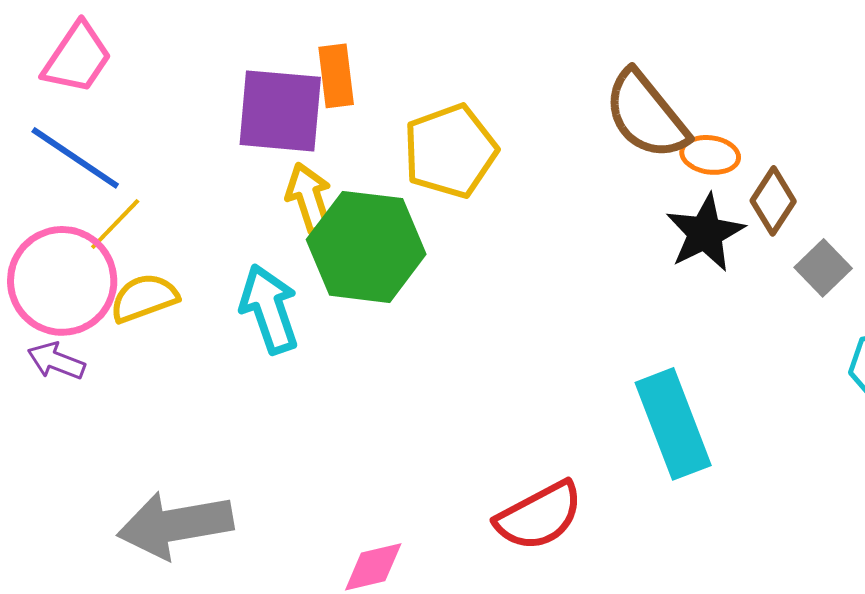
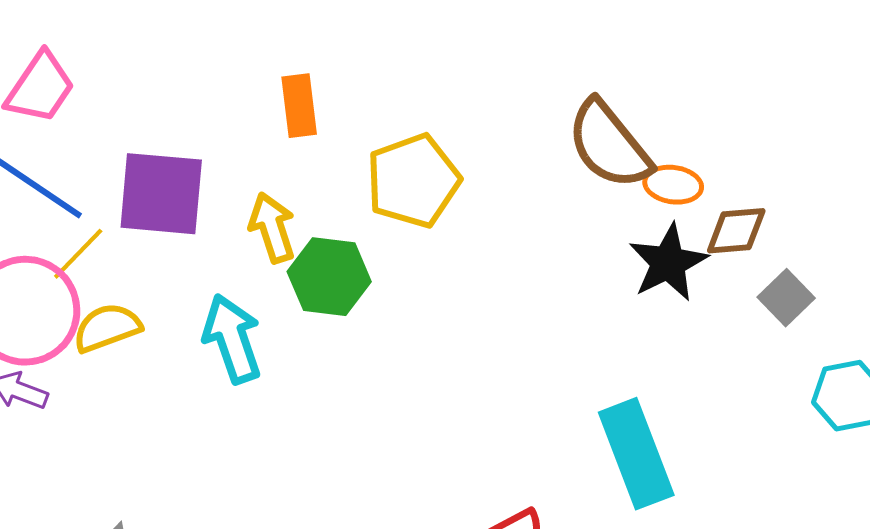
purple square: (280, 111) -> (161, 194), moved
brown diamond: (773, 201) -> (736, 231), turned 52
green hexagon: (366, 247) -> (329, 277), size x0.7

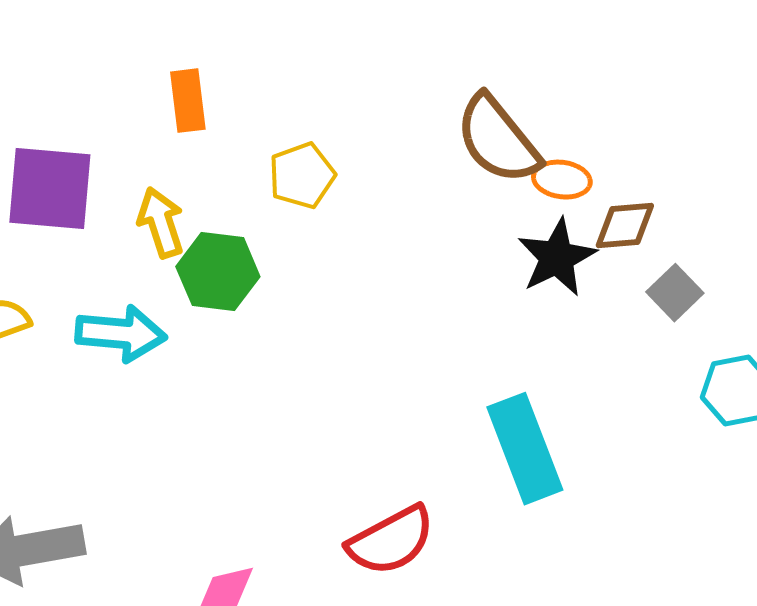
yellow pentagon: (413, 181) -> (302, 176), size x0.7
cyan arrow: (232, 339) -> (121, 334), turned 114

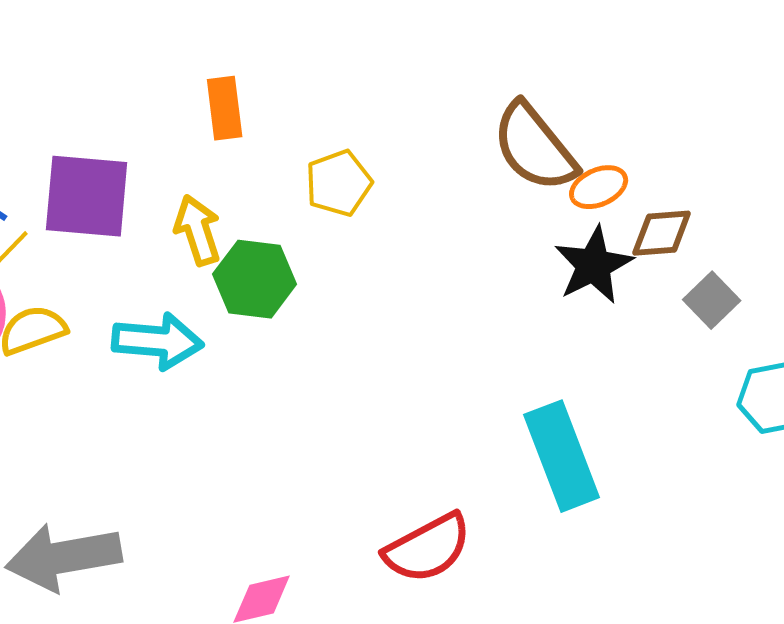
orange ellipse: (562, 180) -> (599, 187), turned -32

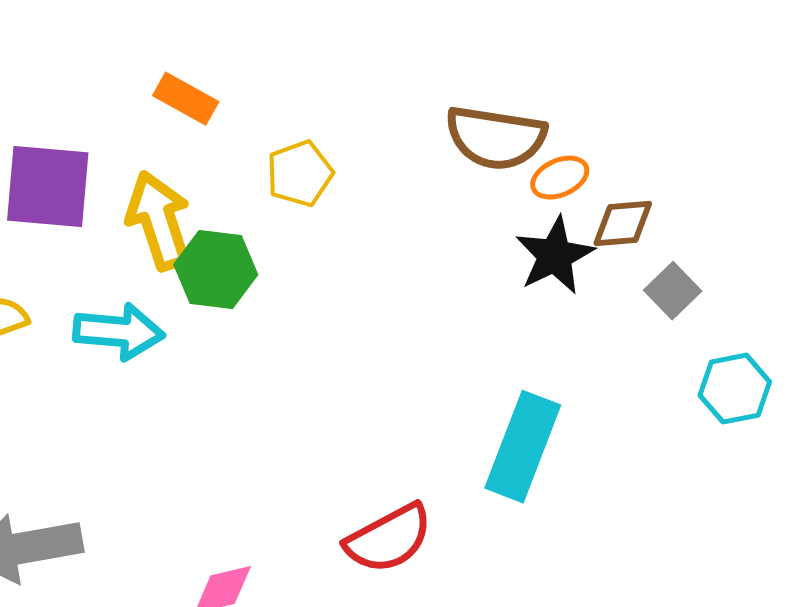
orange rectangle: (225, 108) -> (186, 99), turned -54
brown semicircle: (535, 147) -> (496, 138), turned -42
yellow arrow: (198, 230) -> (159, 221), size x1.4
cyan rectangle: (562, 456) -> (523, 447), turned 42

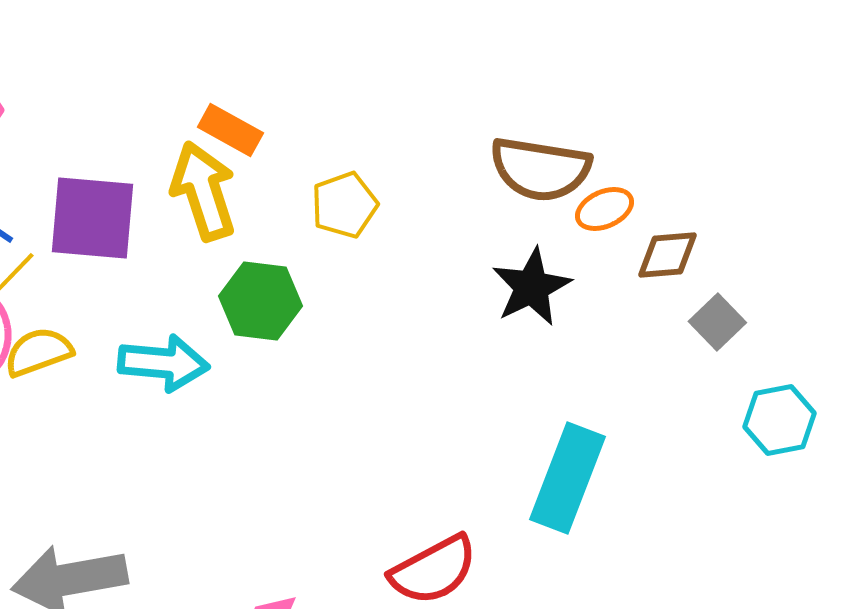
yellow arrow: (159, 221) -> (203, 191), moved
black star: (555, 256) -> (531, 287), moved

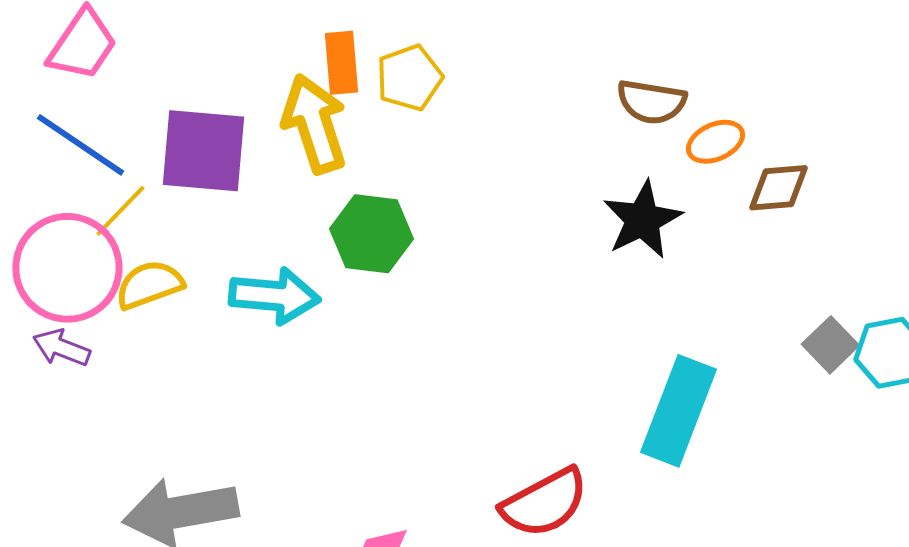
orange rectangle: (230, 130) -> (341, 63), turned 56
brown semicircle: (540, 169) -> (651, 102), size x0.7
yellow pentagon: (344, 205) -> (409, 78), moved
gray square: (717, 322) -> (830, 345), moved

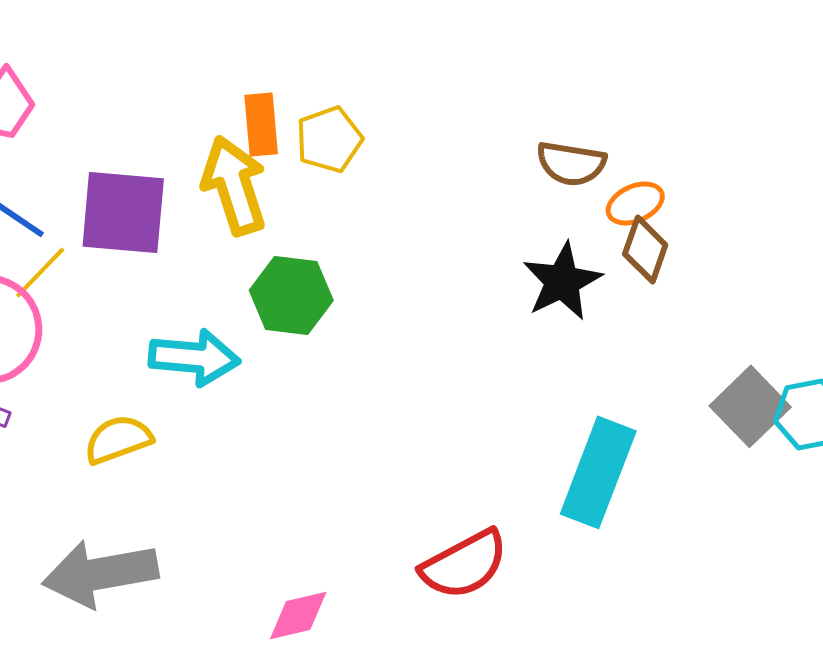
brown diamond: (778, 188) -> (645, 249), moved, turned -66
yellow semicircle: (149, 285) -> (118, 439), moved
gray square: (830, 345) -> (750, 406), size x1.4

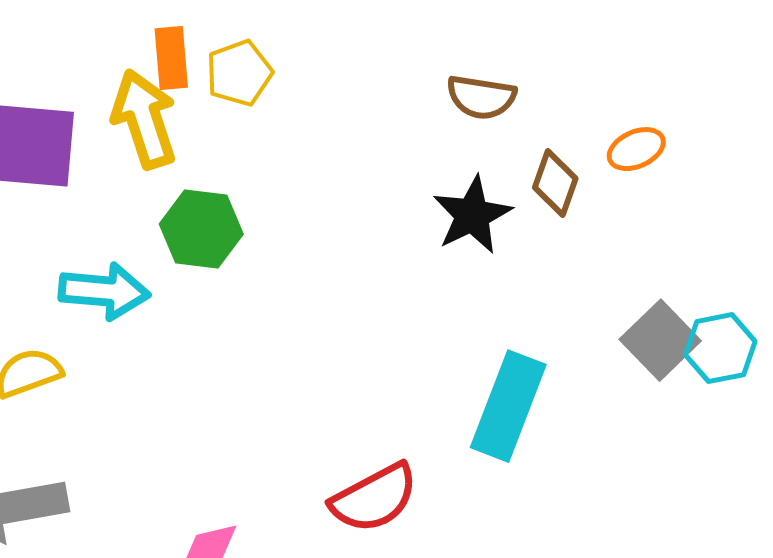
orange ellipse: (635, 203) -> (636, 149), moved

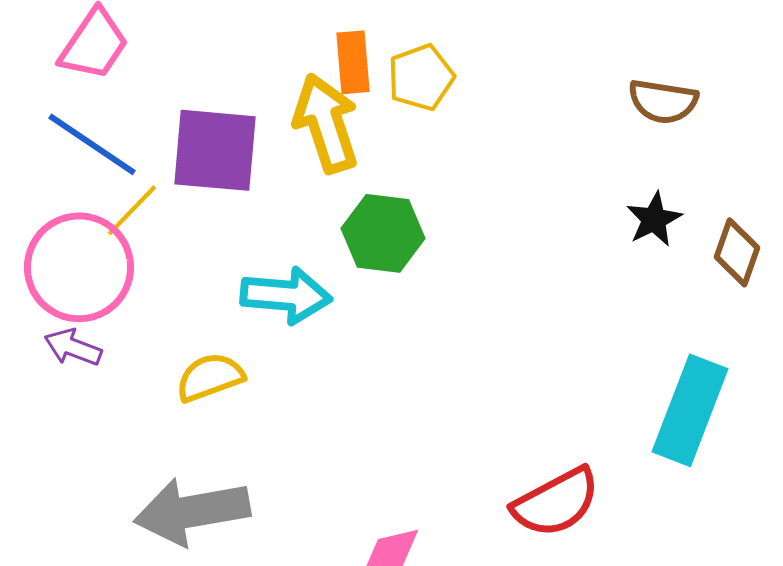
brown diamond: (555, 183) -> (737, 252), moved
black star: (472, 215) -> (654, 219), size x0.7

